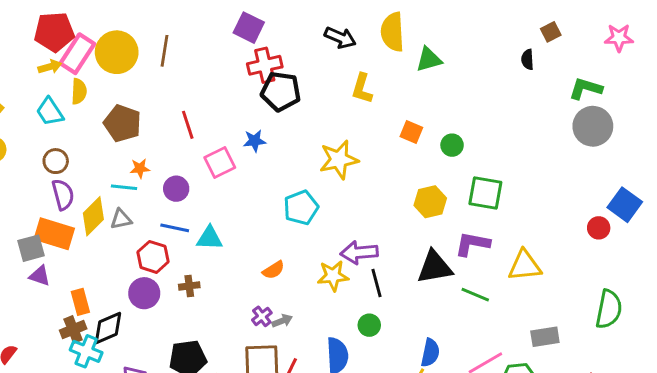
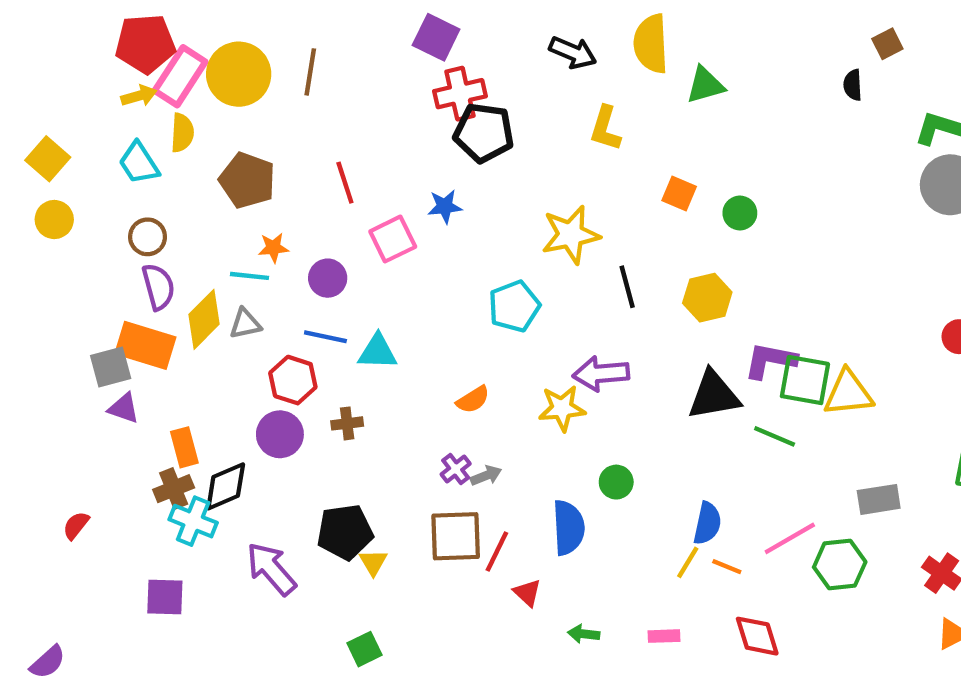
green square: (485, 193) -> (805, 380), moved
black line: (377, 283) -> (627, 287), moved

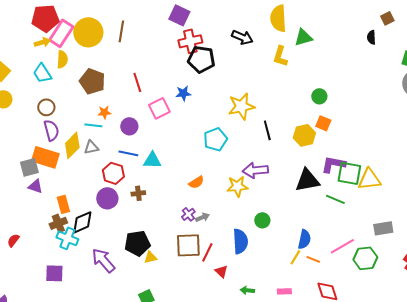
black arrow: (573, 52) -> (242, 37), moved
yellow L-shape: (605, 128) -> (280, 56), moved
orange square: (679, 193) -> (323, 123), moved
yellow triangle: (373, 562) -> (150, 257), turned 48

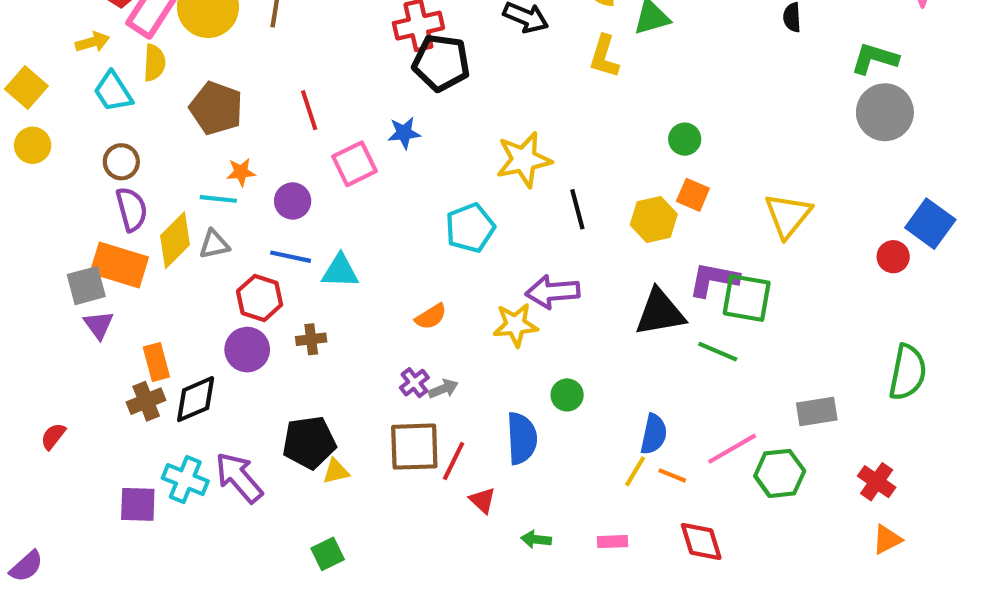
yellow arrow: (42, 42) -> (92, 42), moved
yellow triangle: (369, 179) -> (788, 215), moved, turned -45
purple triangle: (35, 186) -> (99, 325), turned 35
cyan cross: (67, 238) -> (185, 480), moved

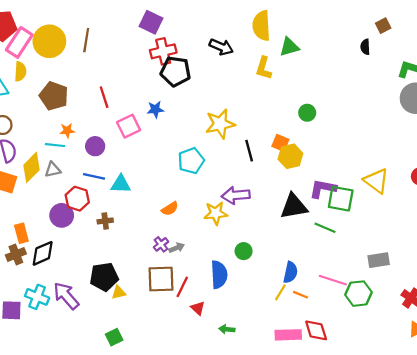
orange square: (693, 195) -> (280, 143), moved
yellow triangle: (788, 215) -> (376, 181), moved, turned -32
purple circle: (247, 350) -> (62, 215), moved
pink line: (732, 449) -> (333, 280), turned 48
pink rectangle: (612, 542) -> (288, 335), moved, size x1.6

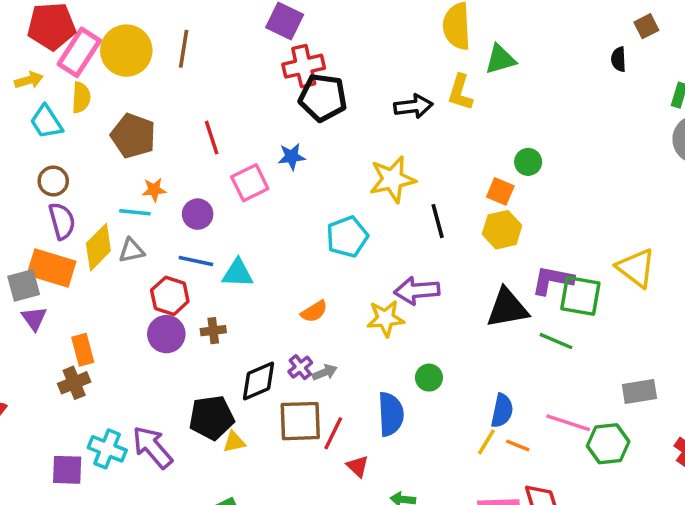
black arrow: (221, 47) -> (413, 106), moved, turned -30
orange square: (280, 143) -> (500, 191), moved
purple circle: (62, 215) -> (166, 334), moved
black diamond: (43, 253) -> (258, 381), moved

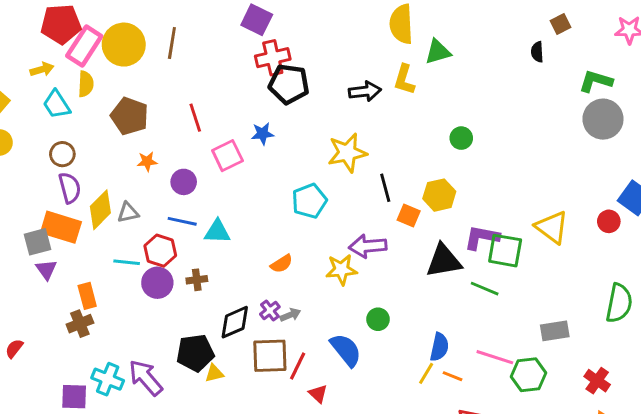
orange square: (500, 191) -> (409, 216), moved
cyan line: (135, 212) -> (127, 262), moved
blue semicircle: (391, 414) -> (346, 350), turned -36

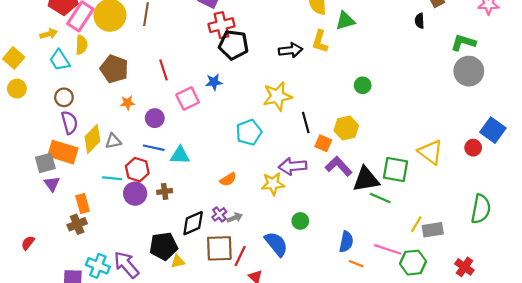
purple L-shape: (482, 237) -> (339, 166), moved, turned 36
black triangle: (444, 261) -> (366, 179), moved
yellow line: (426, 373) -> (416, 224), moved

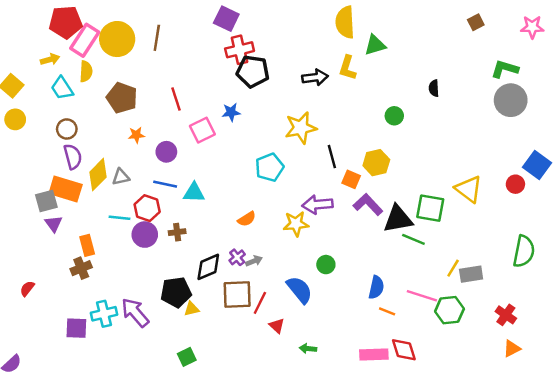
black semicircle: (420, 21) -> (434, 88), moved
cyan cross: (98, 266) -> (104, 314), turned -35

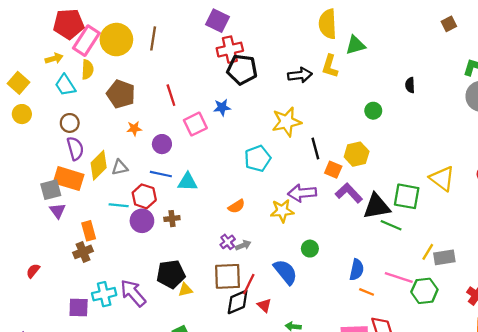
black diamond: (208, 267) -> (238, 302), moved

